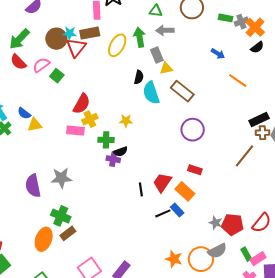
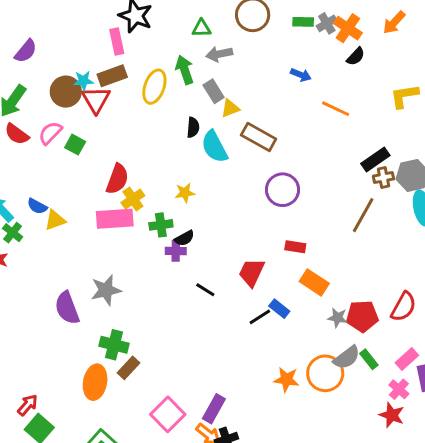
pink rectangle: (75, 131) -> (115, 219), size x1.4
black line: (141, 189) -> (205, 290), moved, turned -40
orange rectangle: (185, 191) -> (314, 282), moved
green rectangle: (246, 254) -> (369, 359), moved

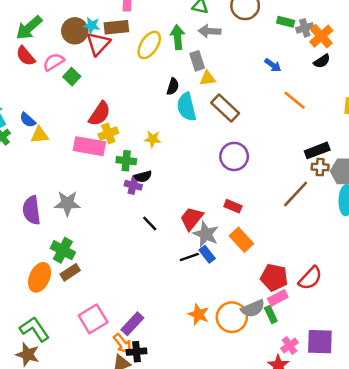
gray star: (338, 318) -> (206, 234), moved, size x1.5
pink rectangle: (407, 359) -> (278, 298), moved

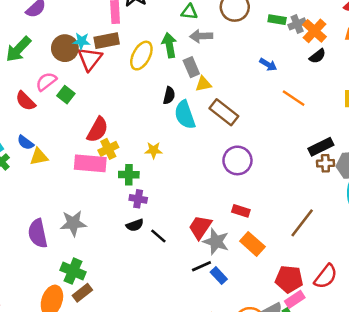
red semicircle: (26, 56) -> (26, 101), moved
black semicircle: (143, 176) -> (135, 225), moved
brown line: (296, 194) -> (302, 223), moved
blue rectangle: (207, 254) -> (219, 276), moved

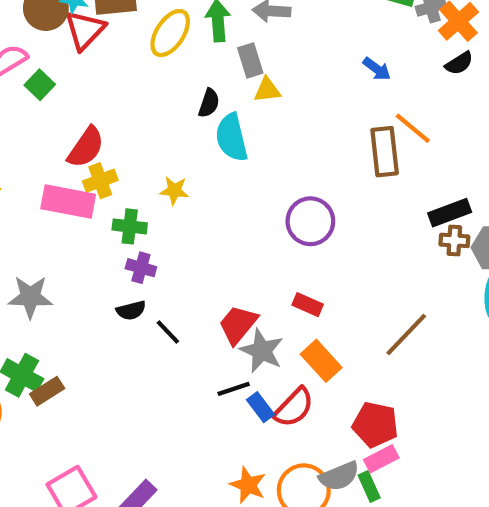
brown rectangle: (224, 112) -> (385, 152), moved, turned 40
red semicircle: (326, 276) -> (294, 407), moved
brown rectangle: (82, 293) -> (47, 391), moved

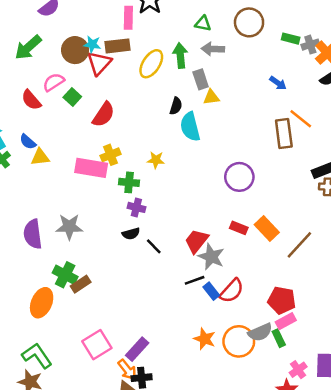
red semicircle: (86, 147) -> (104, 114), moved
orange rectangle: (321, 361) -> (267, 228), moved

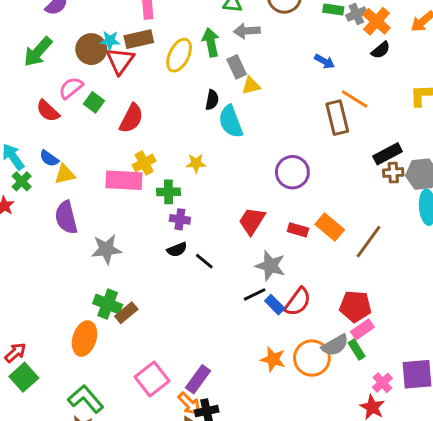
purple semicircle: (33, 234) -> (66, 217), moved
red trapezoid: (196, 241) -> (252, 221), moved

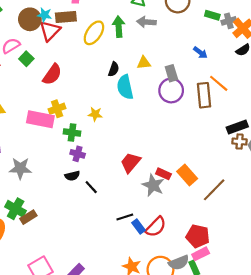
gray rectangle: (237, 67) -> (171, 73), moved
purple circle: (292, 172) -> (171, 90), moved
gray star: (270, 266) -> (153, 185), moved

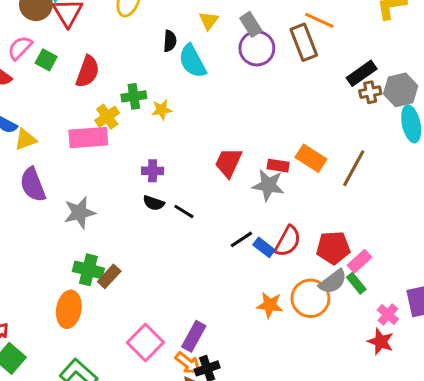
yellow triangle: (144, 63) -> (209, 21), turned -32
green cross: (72, 132) -> (134, 96), moved
black semicircle: (72, 176) -> (154, 203), turned 48
red pentagon: (198, 236) -> (333, 248), moved

